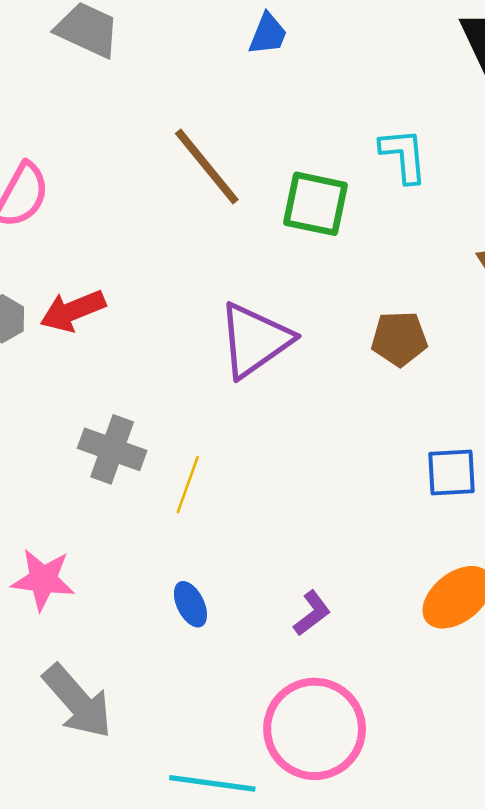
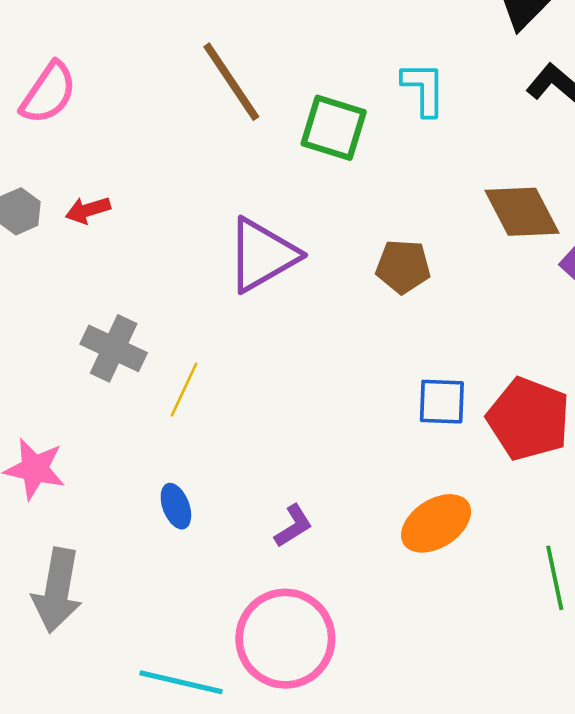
red arrow: (73, 311) -> (88, 210), size x0.7
gray arrow: (77, 701) -> (57, 590), turned 46

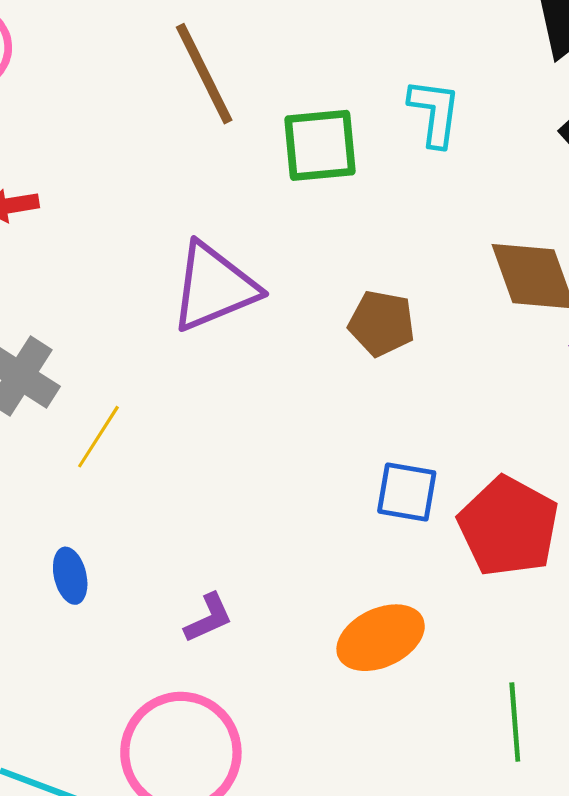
green square: (334, 128) -> (320, 145), turned -30

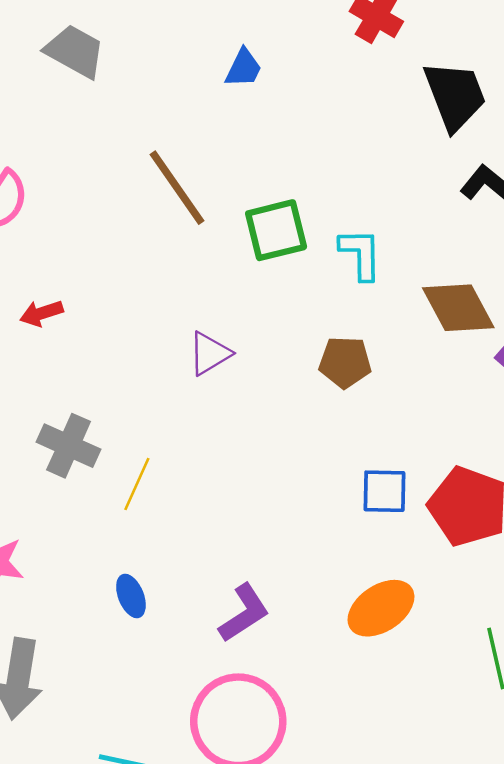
cyan L-shape: (435, 113) -> (361, 254), moved
purple triangle: (214, 287) -> (210, 353), size x0.6
purple L-shape: (208, 618) -> (244, 613), size x1.4

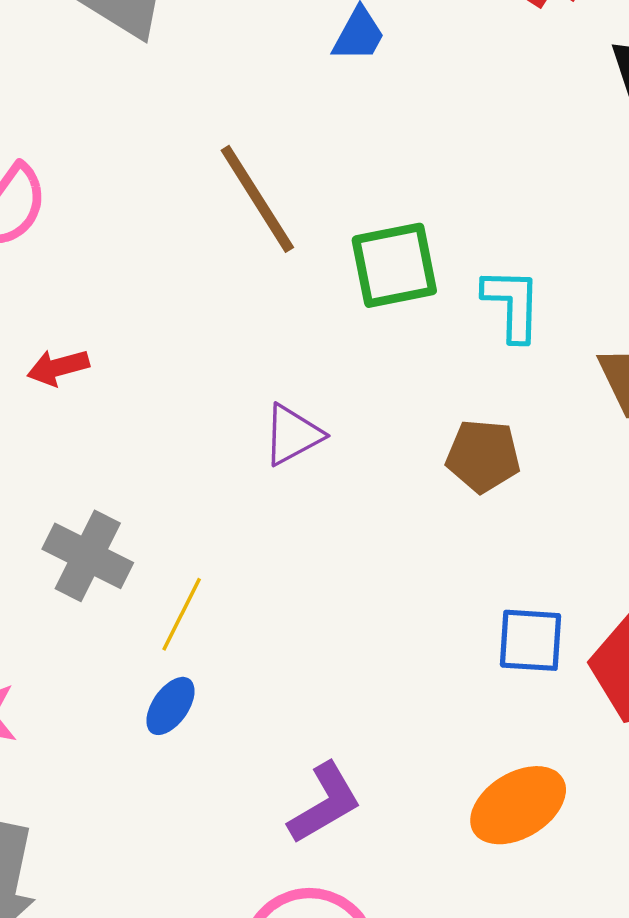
blue ellipse: (131, 596) -> (170, 706), moved, turned 54

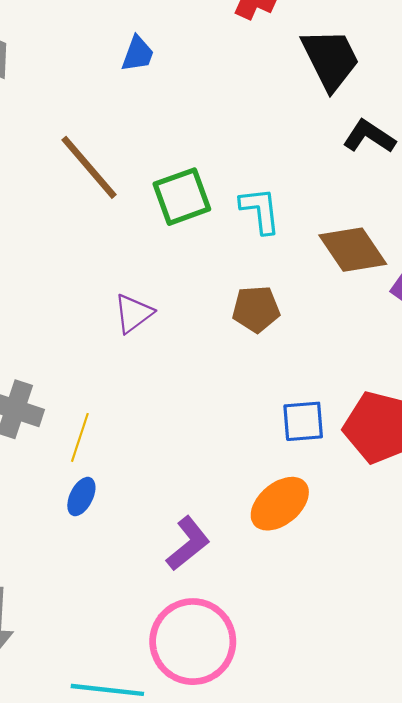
orange ellipse: (518, 805) -> (280, 504), moved

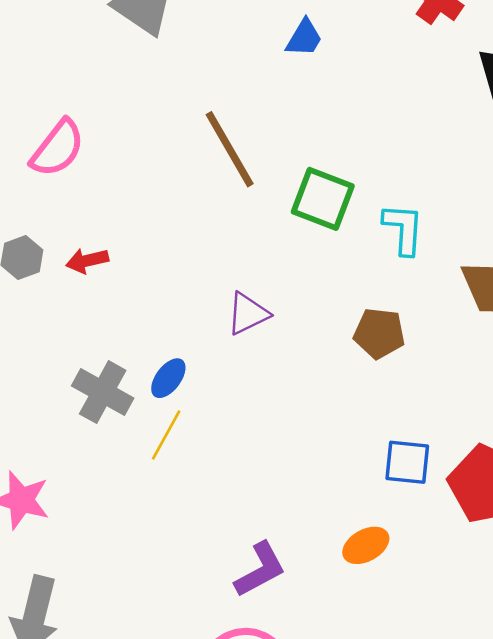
green square: (182, 197) -> (323, 199), turned 30
blue ellipse: (81, 497) -> (168, 378), moved
orange ellipse: (280, 504) -> (366, 545), size x0.7

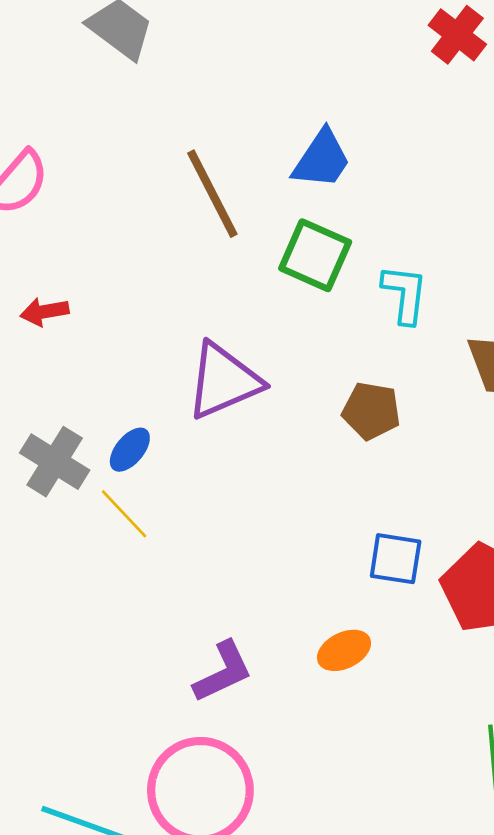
blue trapezoid: (304, 38) -> (322, 159), moved, size x1.4
purple triangle: (248, 314) -> (224, 381), size x1.6
yellow line: (166, 435) -> (124, 514), turned -75

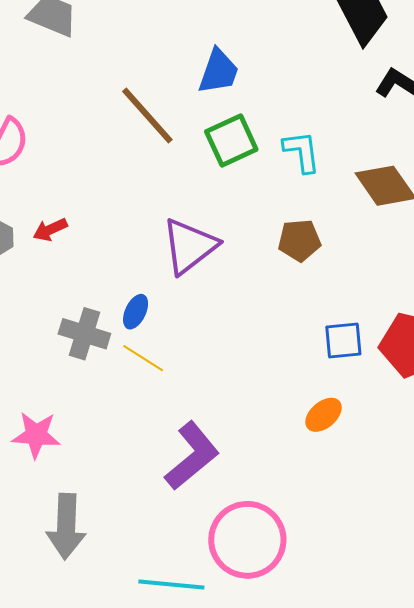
green square: (315, 255) -> (231, 140), turned -34
purple L-shape: (223, 672) -> (192, 456), moved, size x1.4

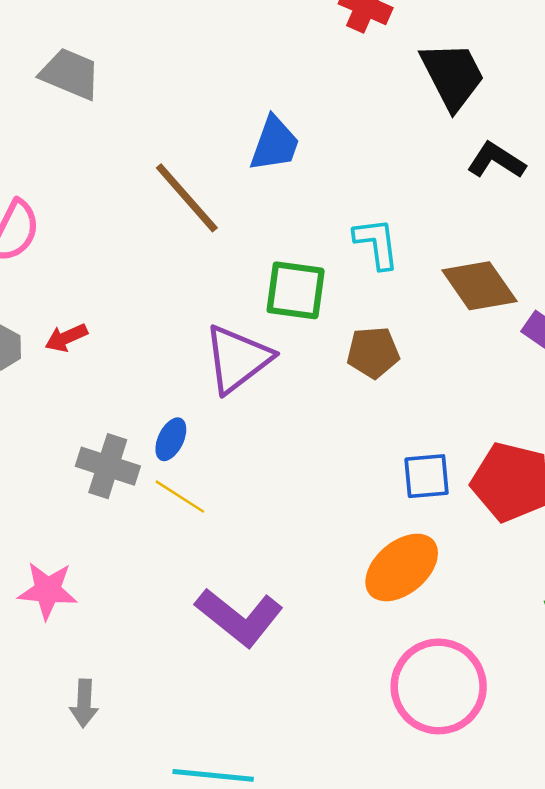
green square: (231, 140) -> (296, 290), moved, turned 32
orange ellipse: (324, 415) -> (402, 567), size x1.6
purple L-shape: (192, 456) -> (239, 617), turned 78
gray arrow: (66, 526) -> (84, 703), size x0.6
pink circle: (247, 540) -> (439, 686), moved

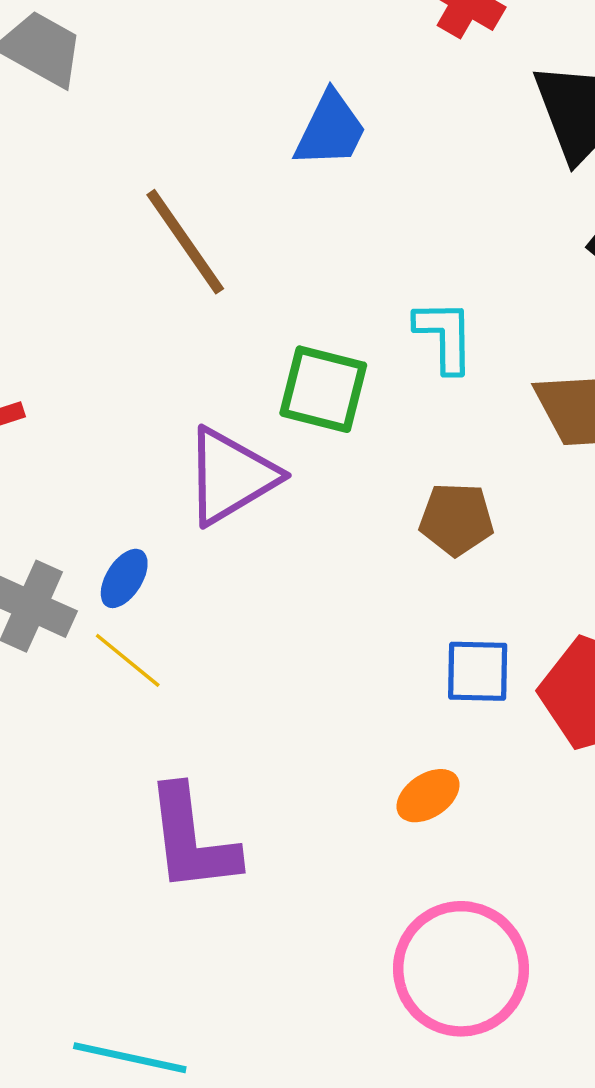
blue trapezoid: (275, 144) -> (330, 130), moved
brown pentagon: (373, 352) -> (456, 519), moved
orange ellipse: (402, 567) -> (428, 796), size x0.6
purple L-shape: (239, 617) -> (192, 839), turned 38

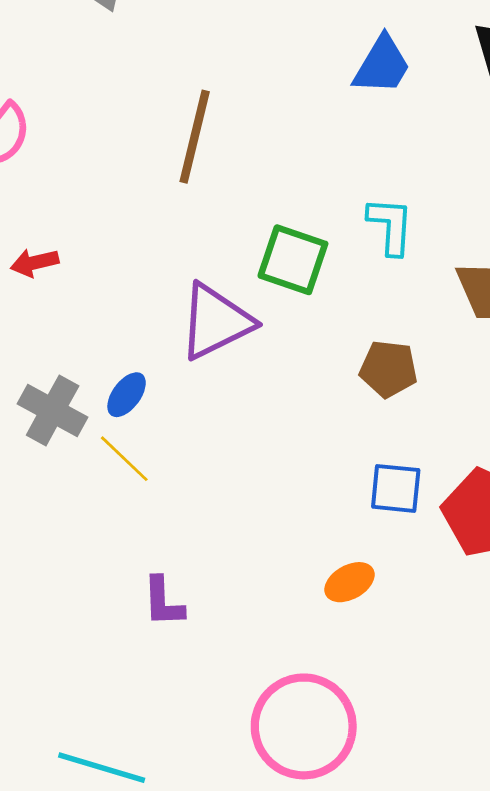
blue trapezoid: (330, 130) -> (382, 65), moved
brown line: (185, 242) -> (195, 137), turned 44
purple L-shape: (192, 839) -> (163, 602), size x0.6
pink circle: (461, 969) -> (304, 726), moved

